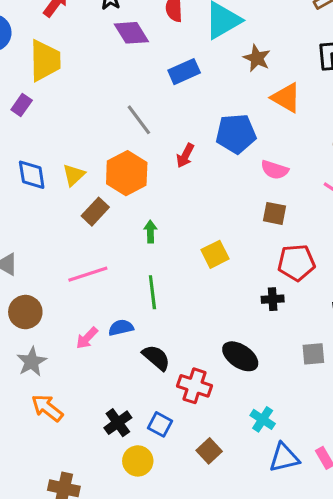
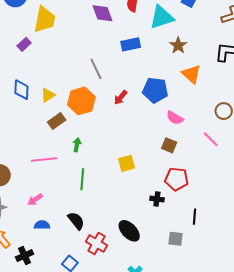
green arrow: (150, 232) -> (77, 145), moved
blue semicircle: (121, 328) -> (42, 225), moved
black cross: (118, 423) -> (25, 256), moved

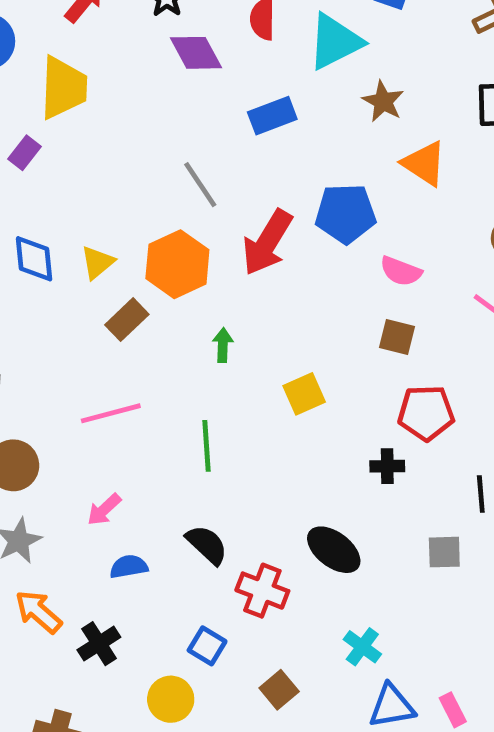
red arrow: (121, 97) -> (267, 242), size x1.8
green arrow: (77, 145) -> (223, 345), moved

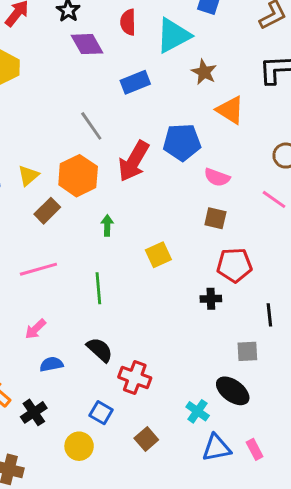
black ellipse: (334, 550) -> (233, 391), moved

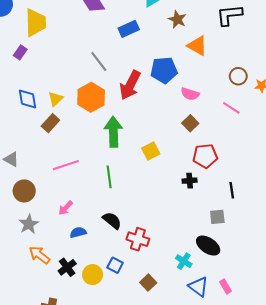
brown rectangle: (47, 211) -> (50, 123), moved
brown square: (215, 218) -> (190, 123), turned 35
green arrow: (107, 225) -> (113, 132), size x2.0
yellow circle: (79, 446) -> (92, 275), moved
blue triangle: (217, 448) -> (198, 287), turned 50

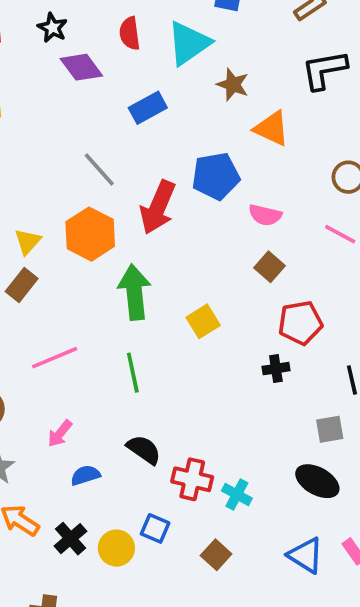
cyan cross: (184, 261) -> (237, 494), moved

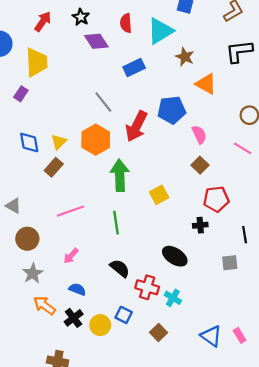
pink semicircle: (265, 215) -> (199, 135), turned -132
blue semicircle: (85, 475) -> (77, 289), moved, turned 35
black ellipse: (317, 481) -> (175, 256), moved

